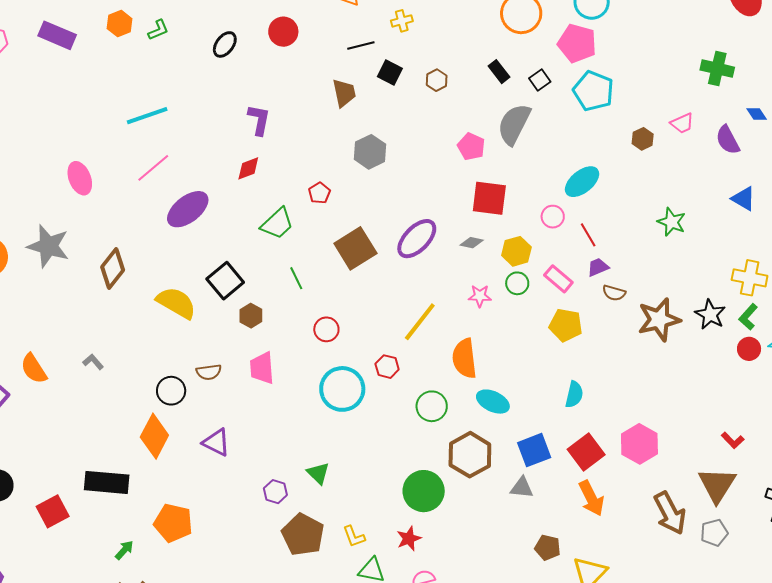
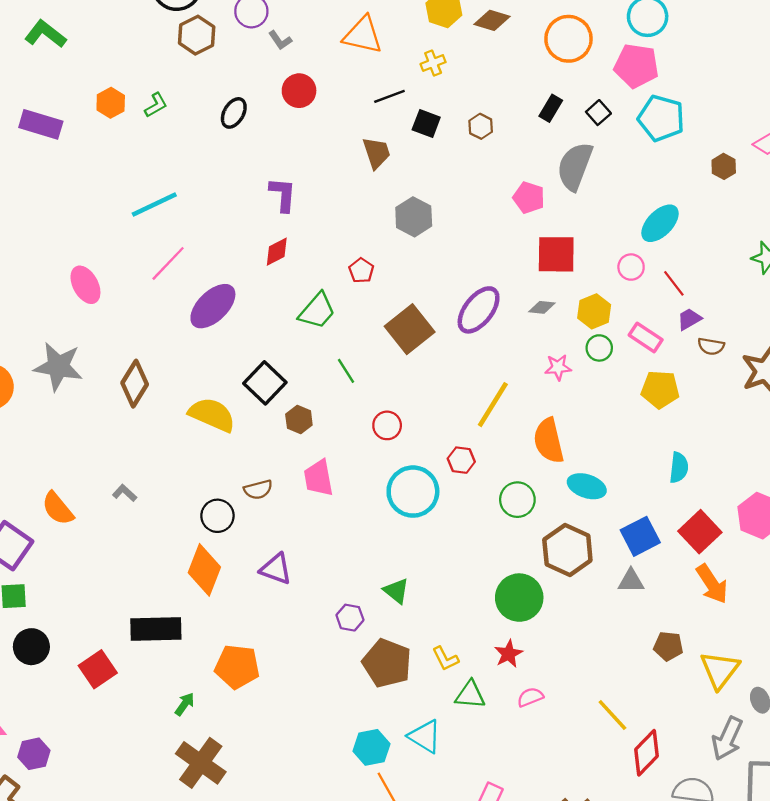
black rectangle: (499, 72) -> (551, 108), turned 75

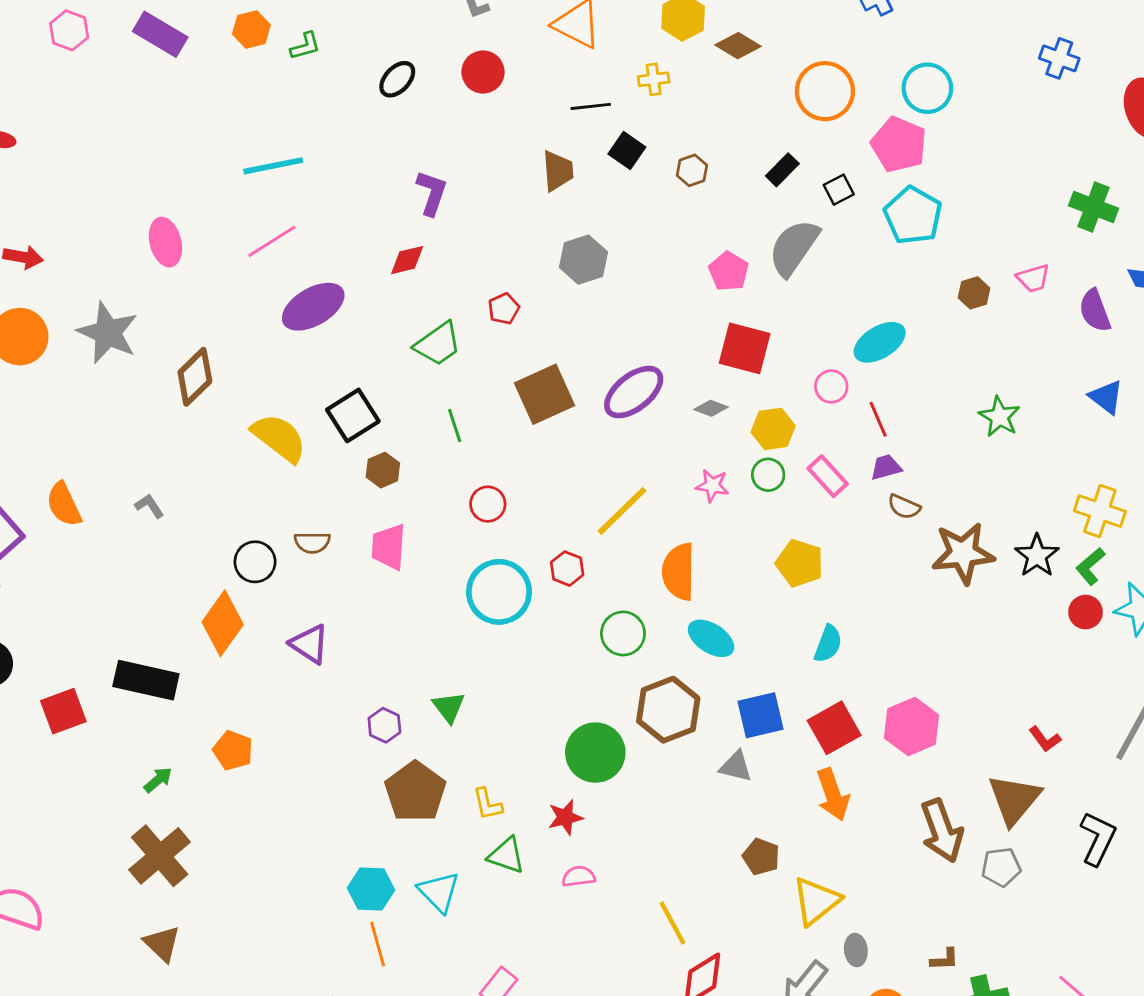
yellow pentagon: (660, 389) -> (800, 563), moved
orange pentagon: (237, 667) -> (233, 750), size x0.7

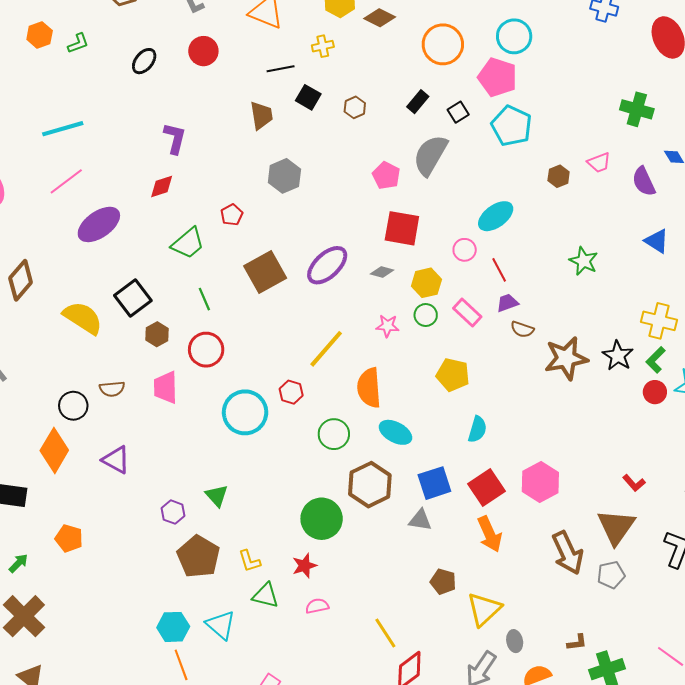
red circle: (488, 504) -> (206, 350), moved, size x1.4

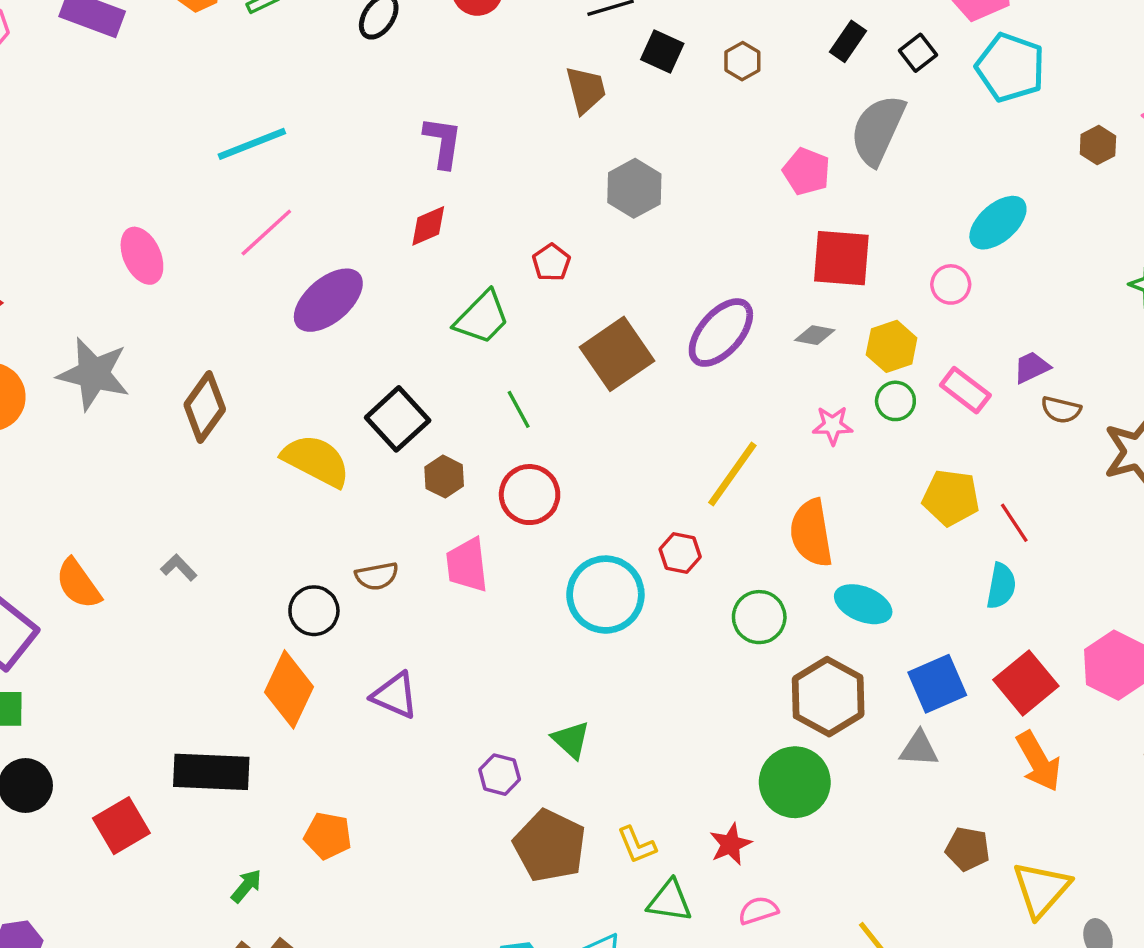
red line: (499, 270) -> (1014, 523), moved
green circle: (322, 519) -> (795, 782), moved

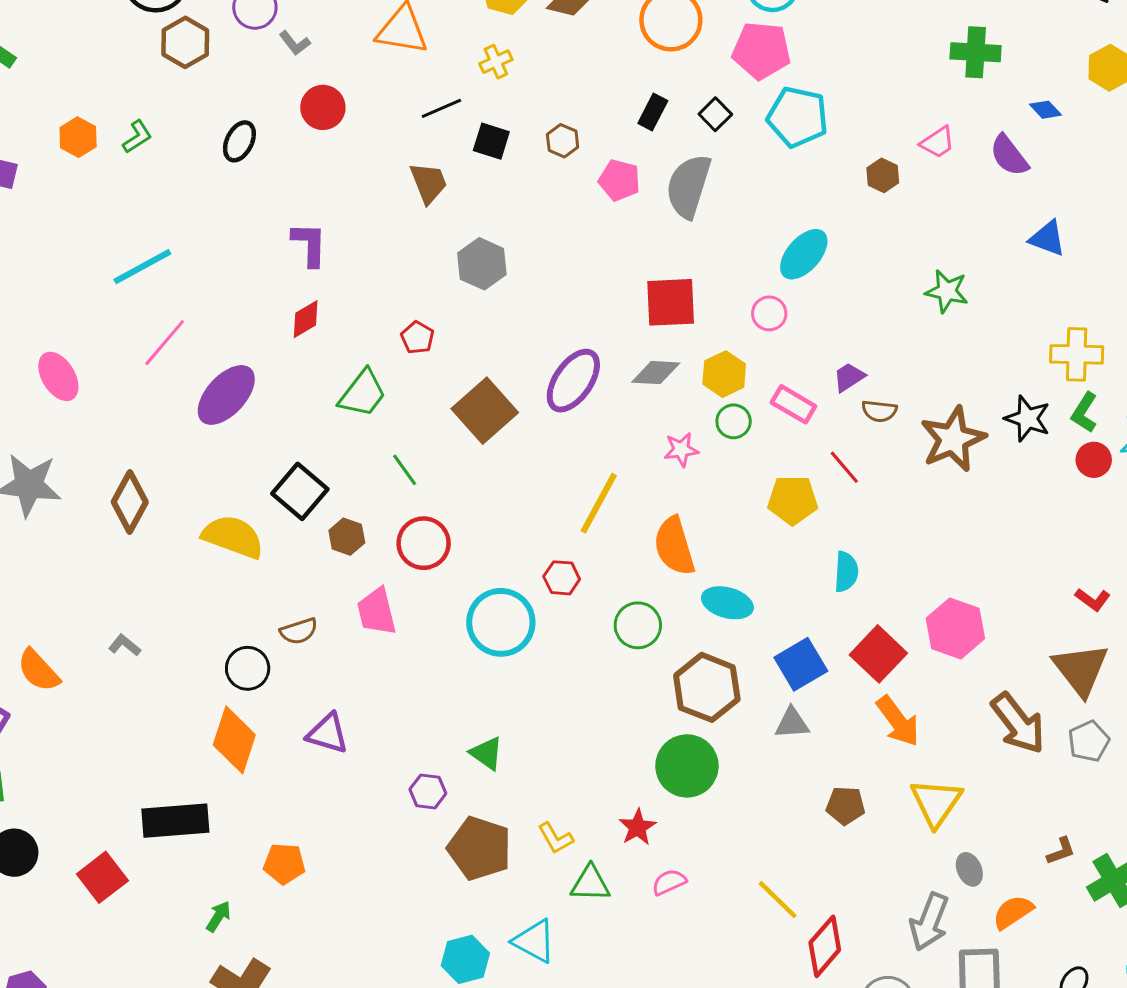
pink pentagon: (806, 171) -> (619, 180), moved
gray diamond: (815, 335) -> (656, 373), size x1.4
red line: (1014, 523) -> (844, 467), moved
yellow triangle: (1041, 889) -> (936, 803), moved

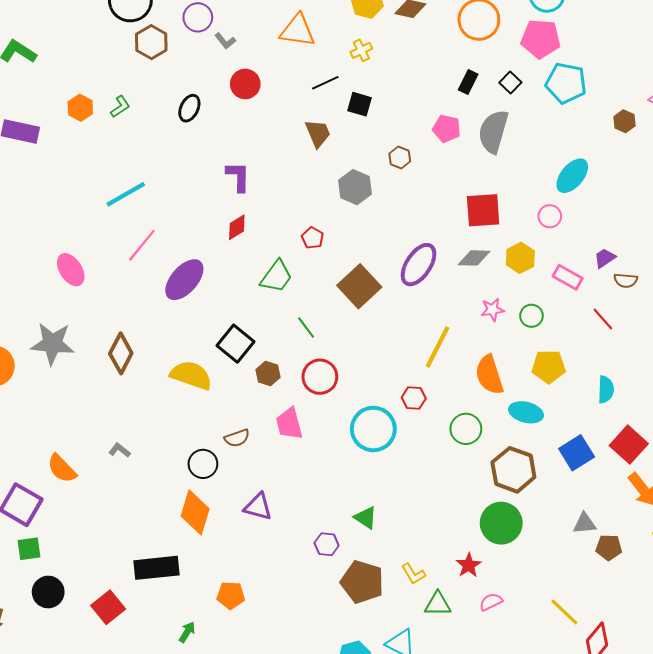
brown hexagon: (563, 141) -> (400, 157), moved
green circle: (734, 421) -> (531, 316), moved
yellow pentagon: (793, 500) -> (549, 367), moved
gray triangle: (792, 723) -> (585, 523), moved

